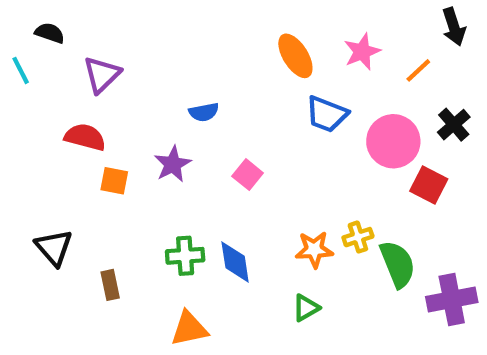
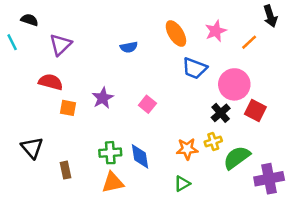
blue semicircle: (204, 112) -> (129, 47), moved
black cross: (454, 125) -> (221, 113), moved
green semicircle: (398, 264) -> (237, 158), turned -104
orange triangle: (189, 329) -> (113, 182), moved

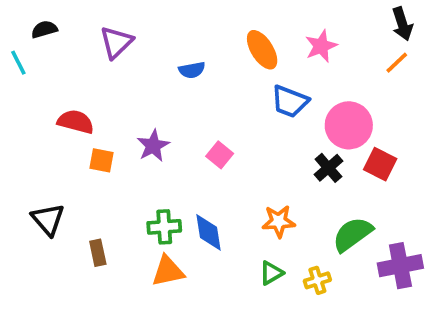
black semicircle: (30, 20) -> (44, 29), turned -35
orange line: (249, 42) -> (397, 63), moved
purple triangle: (61, 45) -> (116, 42), moved
yellow cross: (213, 141) -> (317, 280), moved

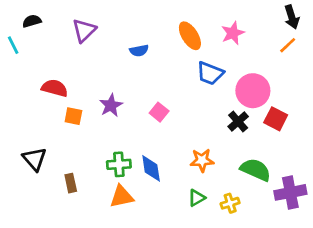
green semicircle: (352, 234) -> (256, 170), turned 60

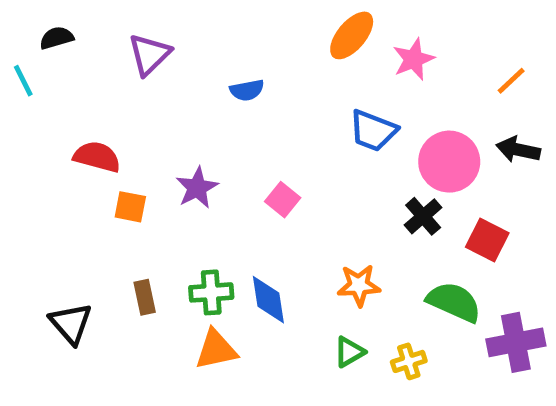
black arrow: (292, 17) -> (518, 150), moved, turned 120
orange ellipse: (190, 36) -> (352, 35), moved, turned 72
red square: (276, 119) -> (487, 240), moved
black triangle: (35, 159) -> (71, 323), moved
brown rectangle: (71, 183) -> (145, 297), moved

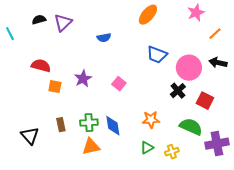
black semicircle: (57, 38) -> (39, 20), moved
pink star: (414, 59) -> (196, 13), moved

